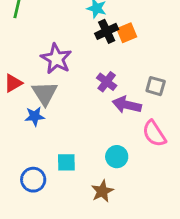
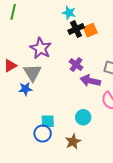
blue circle: (33, 180) -> (43, 133), moved

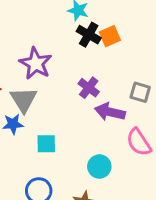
black cross: (76, 29) -> (89, 35), turned -35
cyan square: (48, 121) -> (46, 144), moved

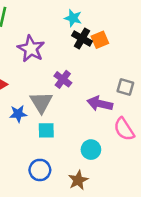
purple star: (36, 63) -> (31, 49), moved
purple cross: (89, 88) -> (63, 79), moved
gray triangle: (24, 100) -> (41, 102), moved

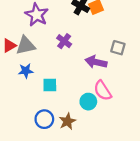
gray triangle: (41, 102) -> (26, 46), moved, turned 50
pink semicircle: (124, 129) -> (103, 91), moved
brown star: (78, 180) -> (67, 121), moved

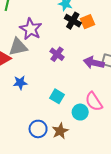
gray triangle: (26, 46) -> (18, 47), moved
purple arrow: (96, 62) -> (94, 63), moved
cyan square: (50, 85) -> (57, 96), moved, turned 32

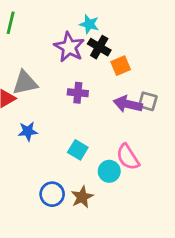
orange square: (88, 22) -> (121, 66), moved
purple star: (31, 29) -> (69, 47), moved
purple cross: (57, 54) -> (78, 93), turned -32

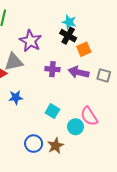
cyan star: (89, 24) -> (69, 22), moved
purple star: (69, 47) -> (30, 41), moved
purple arrow: (128, 104) -> (79, 72), moved

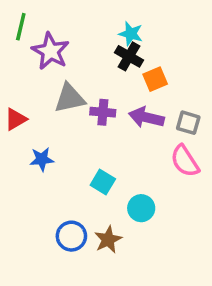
purple star: (30, 41) -> (50, 51), moved
gray triangle: (14, 62) -> (70, 98), moved
pink semicircle: (89, 116) -> (185, 161), moved

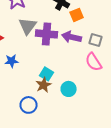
gray triangle: (70, 98) -> (28, 26), turned -42
purple cross: (103, 112) -> (47, 34), size x1.5
brown star: (108, 240) -> (44, 85), moved

